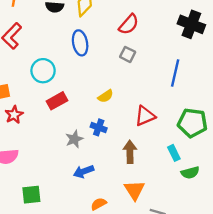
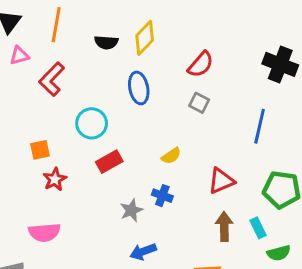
brown arrow: (130, 152) -> (224, 227), moved

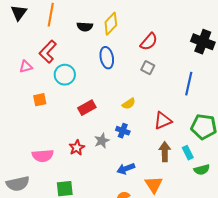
pink triangle: (19, 56) -> (26, 67), moved
cyan circle: (92, 123) -> (65, 75), moved
red star: (55, 179) -> (77, 148), moved
blue arrow: (143, 252) -> (126, 169), moved

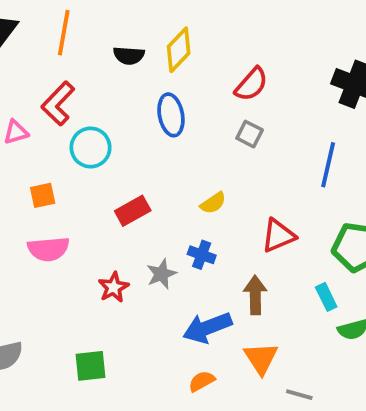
brown arrow: (165, 152) -> (255, 295), moved
pink semicircle: (43, 156) -> (48, 249), moved
blue arrow: (126, 169) -> (207, 328), size x1.4

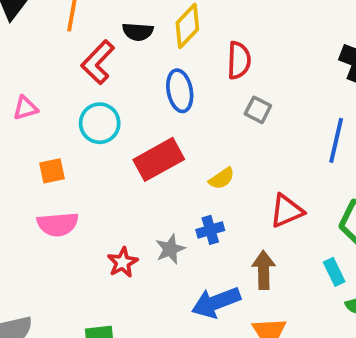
red semicircle: (251, 84) -> (239, 60), moved, turned -39
red L-shape: (58, 103) -> (98, 62), moved
red rectangle: (133, 211) -> (159, 159), moved, size x1.4
blue cross: (202, 255) -> (210, 230), turned -36

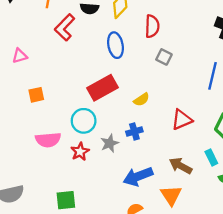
cyan circle: (100, 123) -> (84, 121), moved
pink semicircle: (58, 224) -> (48, 140), moved
brown arrow: (264, 270) -> (181, 166), moved, turned -60

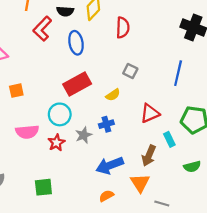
blue ellipse: (115, 45) -> (76, 43), moved
gray square: (164, 57) -> (130, 71), moved
cyan rectangle: (211, 157) -> (169, 139), moved
brown arrow: (181, 166) -> (149, 156), turned -96

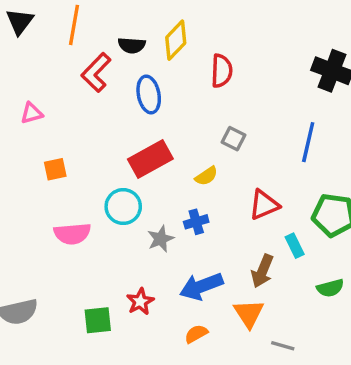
red star: (56, 143) -> (140, 302), moved

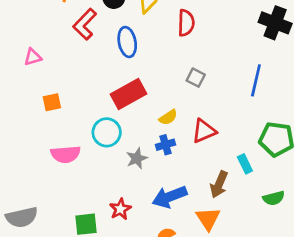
yellow semicircle: (206, 176) -> (168, 117), moved
red triangle: (264, 205) -> (204, 131), moved

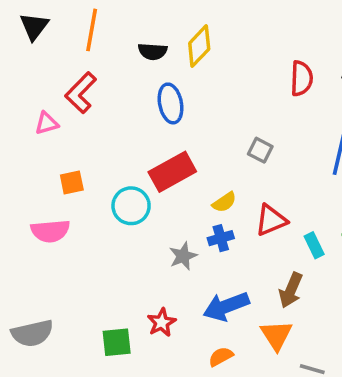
red semicircle: (186, 23) -> (302, 78), moved
red L-shape: (85, 24) -> (81, 93), moved
cyan circle: (107, 132) -> (131, 206), moved
pink semicircle: (66, 154) -> (50, 231), moved
cyan rectangle: (245, 164) -> (314, 245), moved

